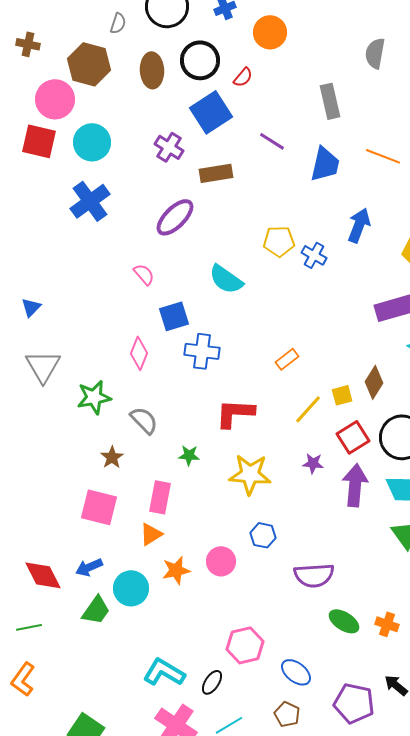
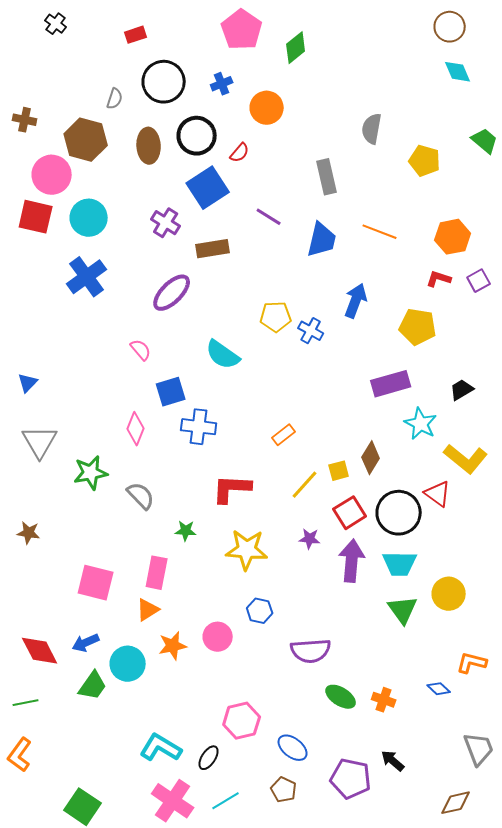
brown star: (112, 457) -> (29, 533), moved, turned -30

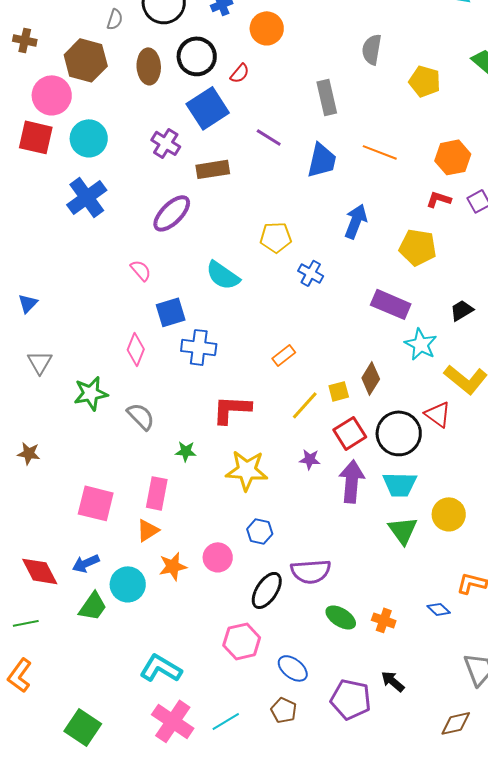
blue cross: (311, 331) -> (311, 273), moved
purple rectangle: (391, 384) -> (391, 304), turned 39
gray triangle: (40, 442) -> (40, 362), size x0.7
black ellipse: (209, 758) -> (267, 590), moved, size x1.5

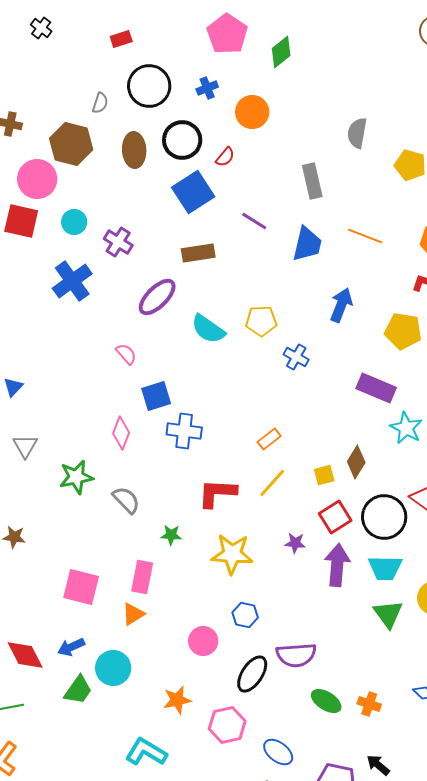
cyan circle: (89, 138) -> (74, 222), size x0.7
purple cross: (166, 143) -> (118, 242), moved
cyan semicircle: (223, 275) -> (208, 329), moved
yellow line: (305, 405) -> (272, 483), moved
orange star: (173, 566) -> (177, 700), moved

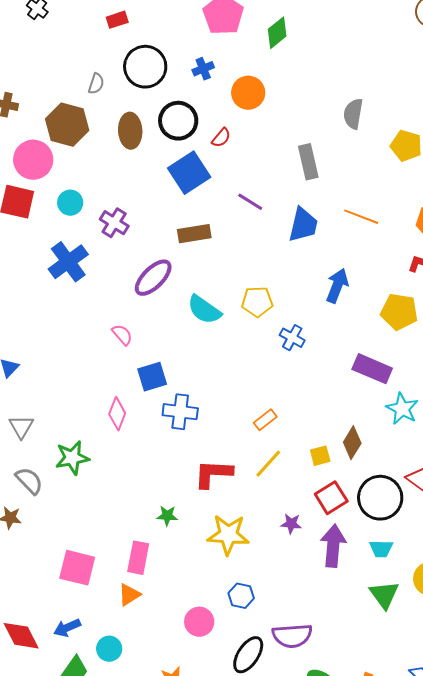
gray semicircle: (126, 500) -> (29, 481), moved
cyan trapezoid: (385, 568) -> (381, 549), size x0.7
cyan circle: (113, 668) -> (109, 649), size x0.7

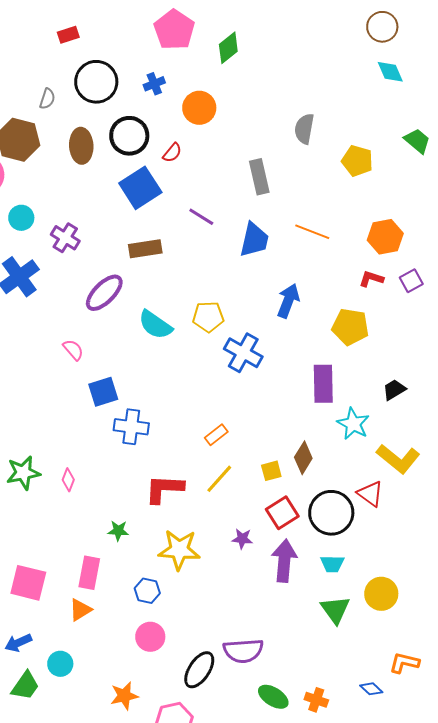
blue cross: (292, 338) -> (243, 353), size x1.5
purple rectangle: (372, 369) -> (323, 384), turned 66
pink diamond: (117, 414) -> (68, 480), moved, size x0.7
blue hexagon: (241, 596) -> (147, 591), moved

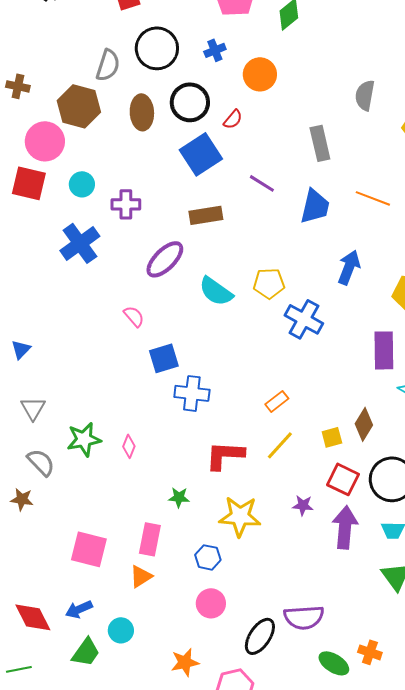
gray semicircle: (47, 99) -> (108, 65), size x1.5
purple cross: (65, 238) -> (126, 204), turned -32
red square: (282, 513) -> (343, 479), turned -32
orange cross: (316, 700) -> (370, 652), moved

